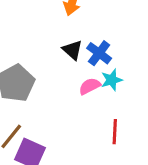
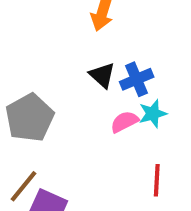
blue cross: (99, 53) -> (137, 79), turned 30

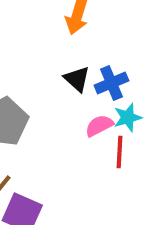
red line: (157, 180) -> (120, 152), moved

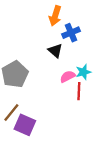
blue cross: (111, 83) -> (71, 33), moved

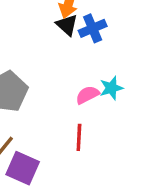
black triangle: (55, 51) -> (67, 25), moved
red line: (79, 91) -> (79, 137), moved

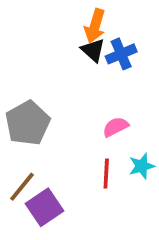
cyan star: (111, 88) -> (142, 166), moved
purple square: (23, 168) -> (44, 207), turned 32

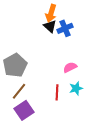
pink semicircle: (116, 127) -> (70, 67), moved
brown line: (22, 187) -> (19, 91), moved

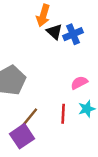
orange arrow: (51, 13) -> (43, 15), moved
brown line: (19, 91) -> (29, 117), moved

